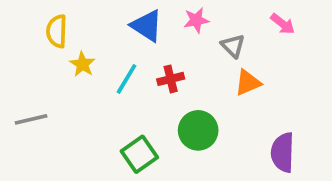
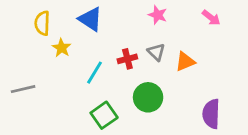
pink star: (196, 20) -> (158, 15), moved, turned 30
blue triangle: (147, 26) -> (90, 19), moved
gray triangle: (233, 46) -> (156, 52), moved
cyan line: (127, 79) -> (94, 73), moved

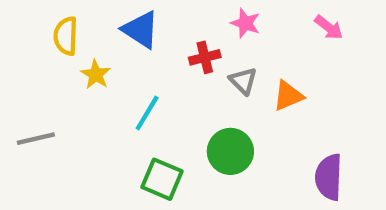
red cross: (127, 59) -> (205, 57), moved
green square: (104, 115) -> (162, 179), turned -32

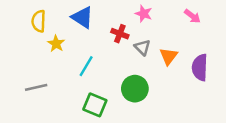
red cross: (205, 57) -> (120, 34), turned 35
orange triangle: (288, 96) -> (169, 56), turned -30
gray line: (36, 139) -> (36, 87), moved
purple semicircle: (329, 177) -> (200, 67), moved

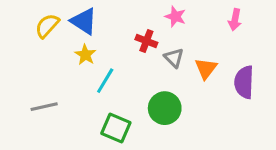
pink arrow: (192, 16) -> (235, 20), turned 63
blue triangle: (82, 17) -> (84, 21), moved
yellow semicircle: (39, 21) -> (47, 26), turned 40
yellow star: (56, 44) -> (85, 55), moved

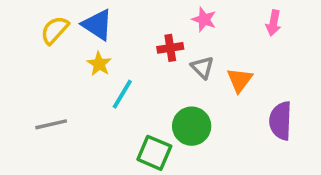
red cross: (146, 41) -> (170, 48), turned -30
purple semicircle: (244, 82) -> (281, 121), moved
green square: (116, 128) -> (154, 153), moved

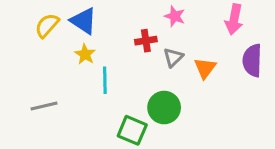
pink arrow: (273, 23) -> (234, 19), size x1.4
gray triangle: (202, 67) -> (173, 57), turned 30
cyan line: (122, 94) -> (105, 80), turned -32
purple semicircle: (281, 121) -> (252, 60), moved

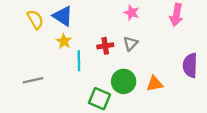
yellow semicircle: (47, 25) -> (35, 19), turned 108
red cross: (146, 41) -> (105, 46), moved
purple semicircle: (252, 60) -> (190, 65), moved
orange triangle: (205, 68) -> (155, 84), moved, turned 42

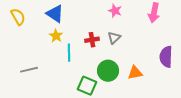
yellow semicircle: (35, 19) -> (18, 17), moved

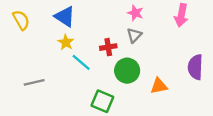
gray triangle: (114, 38) -> (134, 35), moved
cyan line: (69, 53) -> (81, 62), turned -48
green circle: (108, 71) -> (127, 71), moved

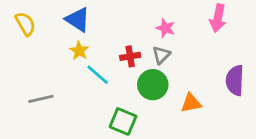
pink star: (135, 13) -> (166, 28), moved
gray triangle: (134, 35) -> (161, 55), moved

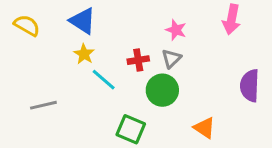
yellow semicircle: (25, 24) -> (27, 25), turned -30
orange triangle: (191, 103) -> (205, 128), moved, turned 45

